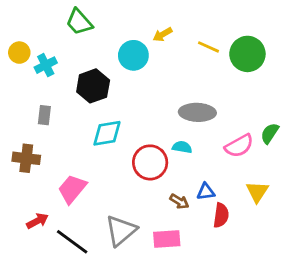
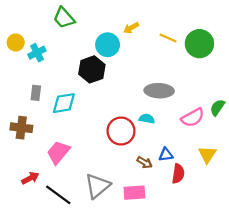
black hexagon: (93, 86) -> (92, 69), moved
cyan diamond: (107, 133) -> (64, 103), moved

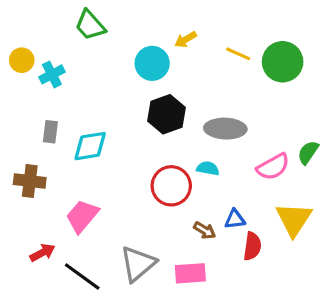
black hexagon: (92, 69) -> (166, 114), moved
yellow triangle: (207, 155) -> (294, 219), size x1.4

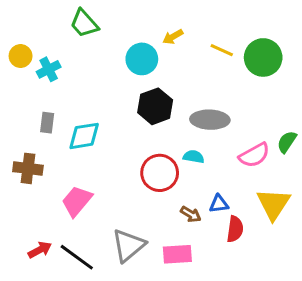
red arrow: (42, 253) -> (40, 250), moved

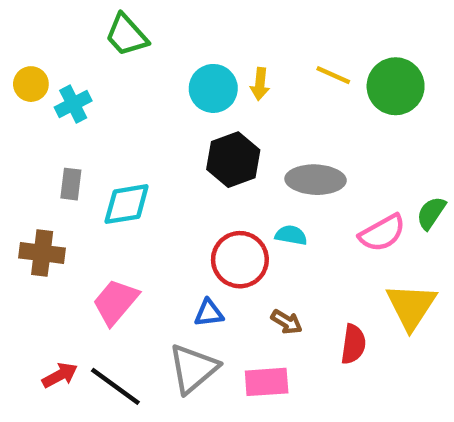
yellow arrow: (173, 37) -> (260, 84), moved, turned -54
blue triangle: (219, 204) -> (209, 313), moved

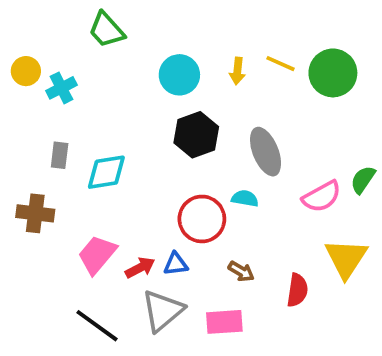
yellow arrow: (260, 84) -> (237, 71), moved
gray ellipse: (316, 180) -> (266, 152), turned 66
red arrow: (60, 375) -> (140, 268), moved

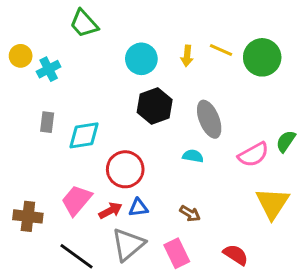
brown cross: (35, 213) -> (28, 216), moved
red circle: (202, 219) -> (125, 169), moved
red semicircle: (297, 290) -> (236, 255), moved, turned -65
pink rectangle: (224, 322) -> (177, 253), turned 68

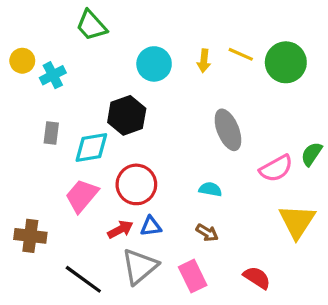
black hexagon: (155, 106) -> (127, 115), moved
cyan semicircle: (193, 156) -> (210, 189), moved
pink trapezoid: (77, 200) -> (82, 196), moved

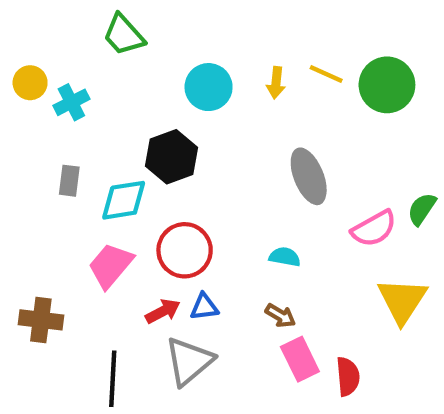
pink rectangle: (193, 276) -> (300, 359), moved
red semicircle: (257, 278) -> (348, 377), turned 52
black line: (83, 279) -> (113, 379), turned 57

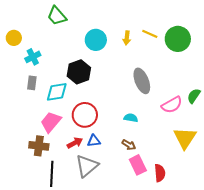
cyan cross: (71, 102) -> (33, 57), moved
brown cross: (41, 320) -> (39, 146), moved

